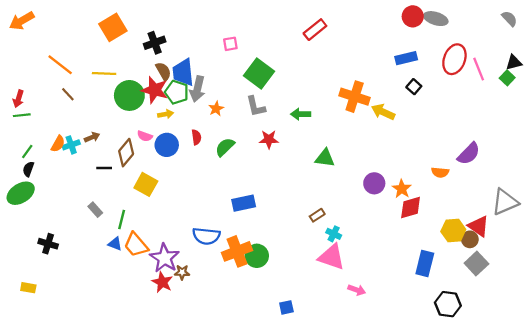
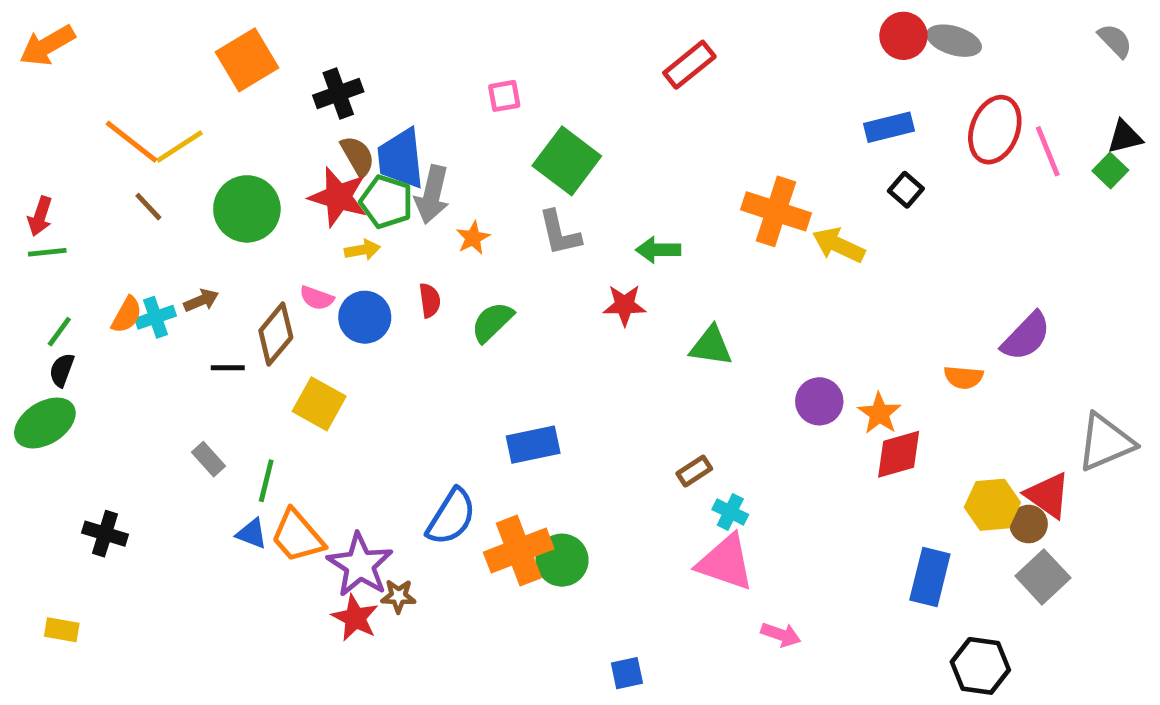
yellow line: (104, 73) -> (180, 146), moved, turned -35
green circle: (129, 95) -> (247, 209), moved
red star: (269, 139) -> (624, 305), moved
blue semicircle: (206, 236) -> (451, 517), turned -64

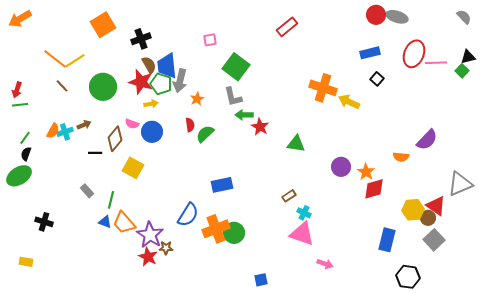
pink line: (1048, 151) -> (436, 63), turned -70
green arrow: (658, 250) -> (244, 115), moved
red semicircle: (430, 300) -> (190, 125), moved
red star: (624, 305) -> (260, 127), turned 30

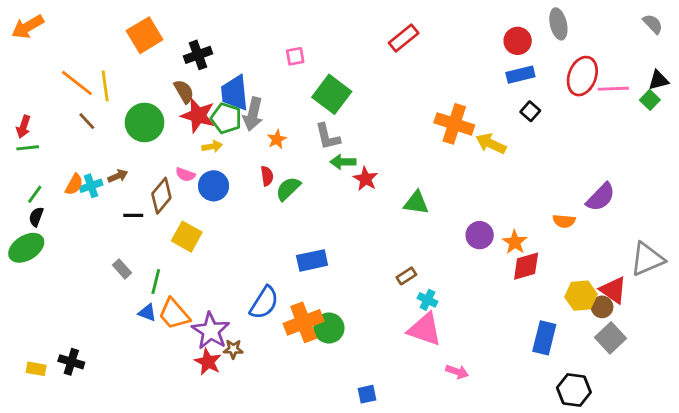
red circle: (376, 15) -> (518, 41), moved
gray ellipse: (397, 17) -> (558, 24), turned 60
yellow line: (75, 61) -> (105, 86), turned -65
brown semicircle: (149, 65) -> (184, 92), moved
black cross: (44, 222) -> (71, 362), moved

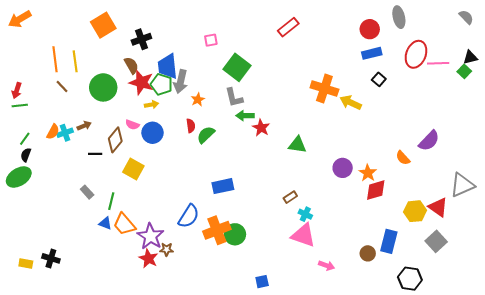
orange line: (77, 83) -> (55, 59), turned 45
orange semicircle: (564, 221) -> (403, 158), turned 42
brown circle: (602, 307) -> (368, 253), moved

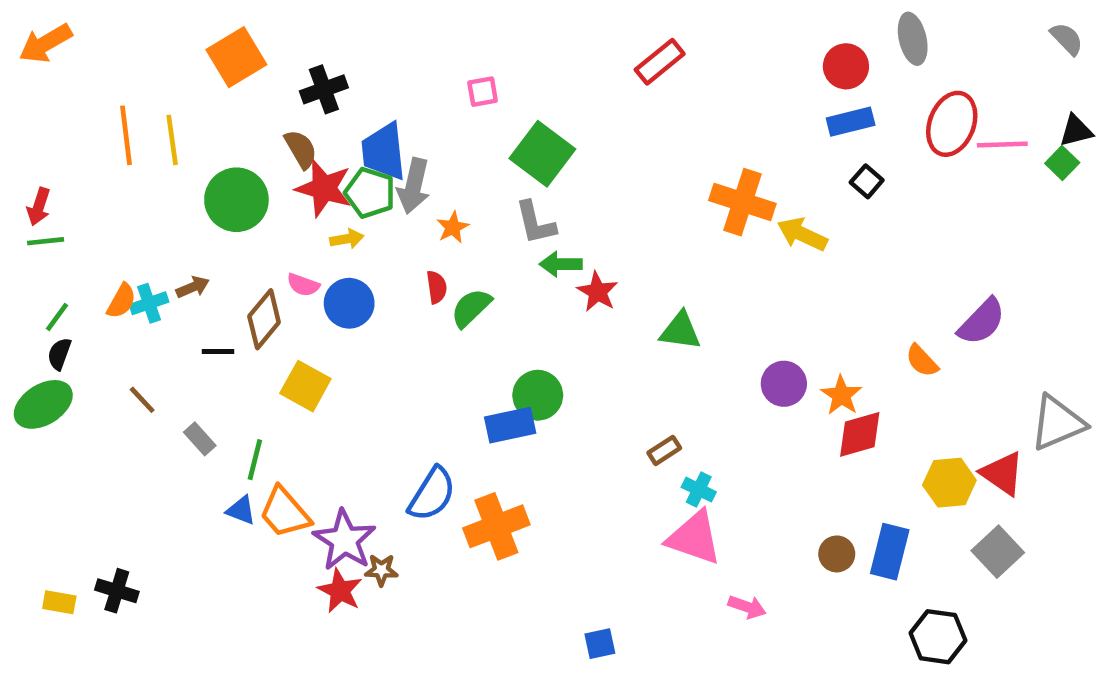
brown line: (62, 86) -> (142, 400), moved
green circle: (235, 234) -> (538, 395), moved
brown circle: (368, 253) -> (837, 554), moved

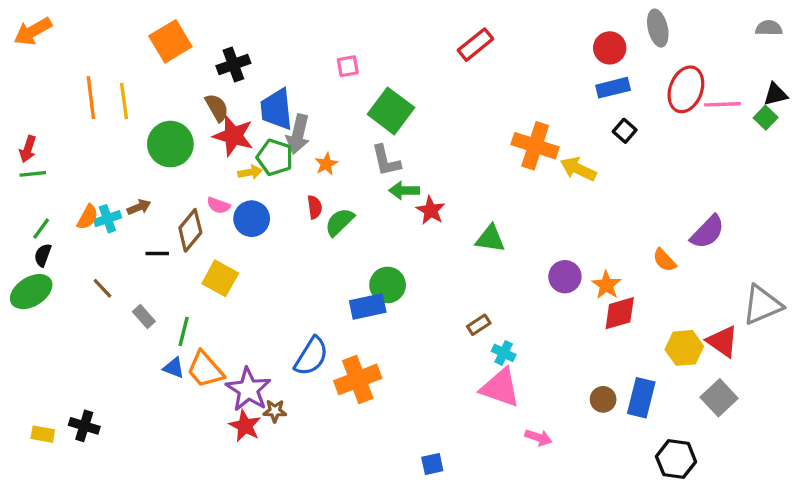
gray semicircle: (1067, 39) -> (769, 28), turned -45
green pentagon: (370, 193) -> (275, 157), moved

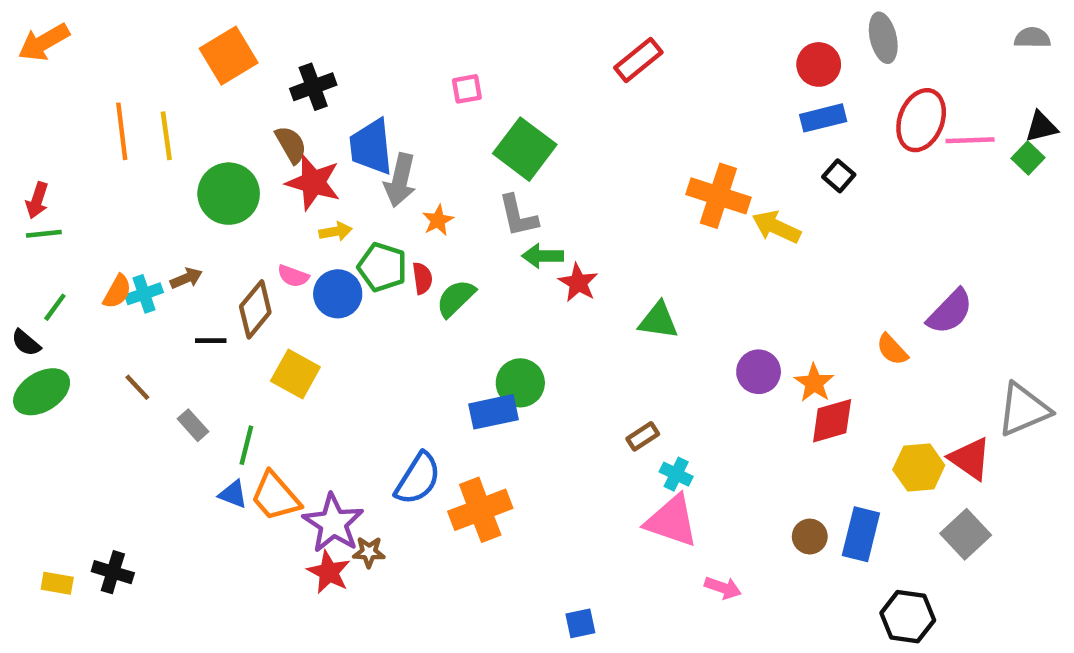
green pentagon: (275, 157) -> (382, 267), moved
black semicircle: (43, 255) -> (26, 343), moved, turned -70

